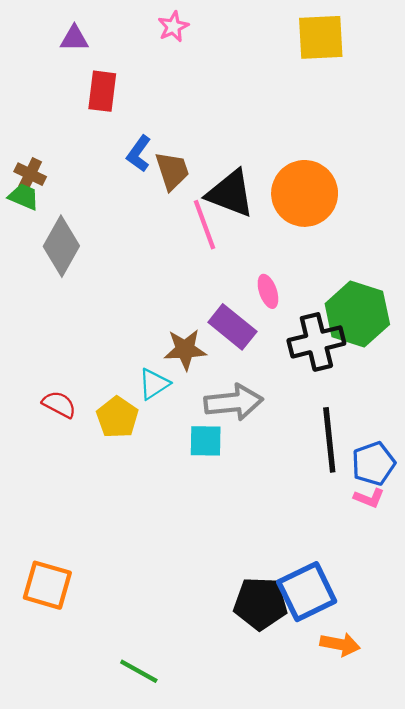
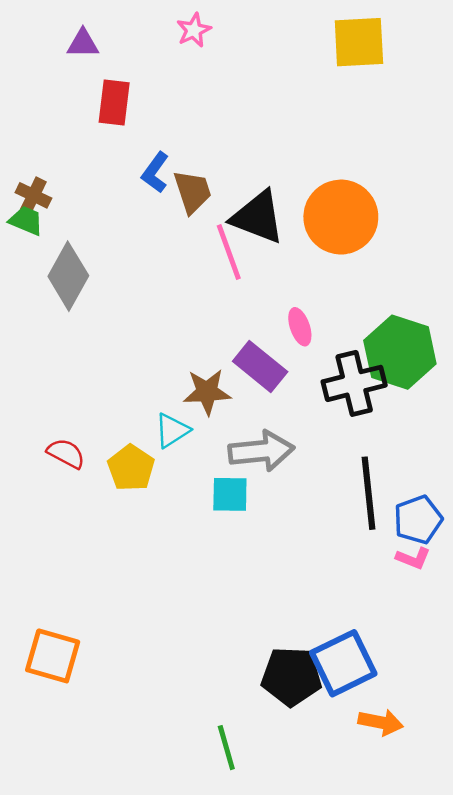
green line: (139, 671) -> (226, 748), moved, turned 45

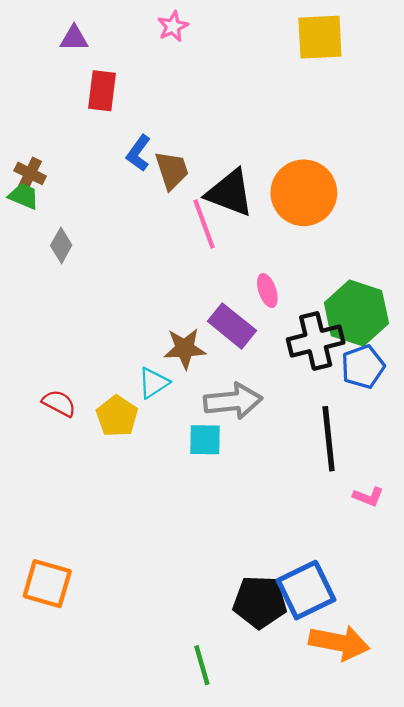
gray diamond: (68, 276) -> (61, 245), size x0.6
blue pentagon: (418, 520) -> (363, 367), moved
orange arrow: (381, 722) -> (339, 643), size x1.5

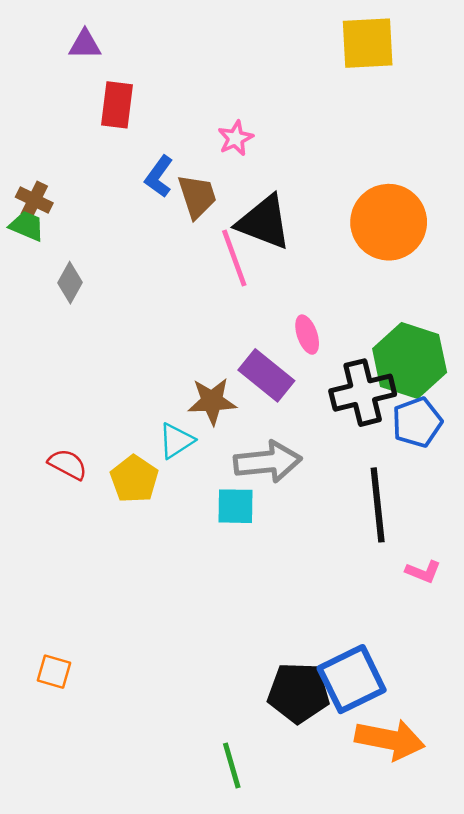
pink star: (173, 26) -> (236, 138), moved
orange circle: (304, 193) -> (389, 222), moved
orange square: (47, 584) -> (54, 672), size x0.6

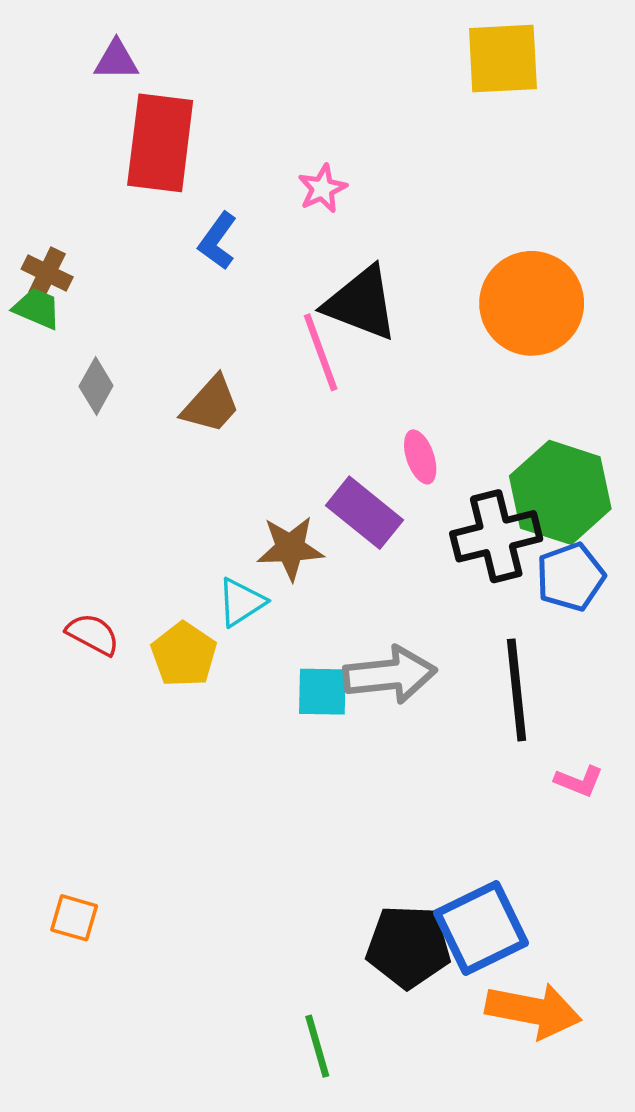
red rectangle: (117, 105) -> (160, 143), size x1.5
brown trapezoid: (197, 196) -> (211, 405), moved, turned 60
gray arrow: (268, 462) -> (390, 675), moved

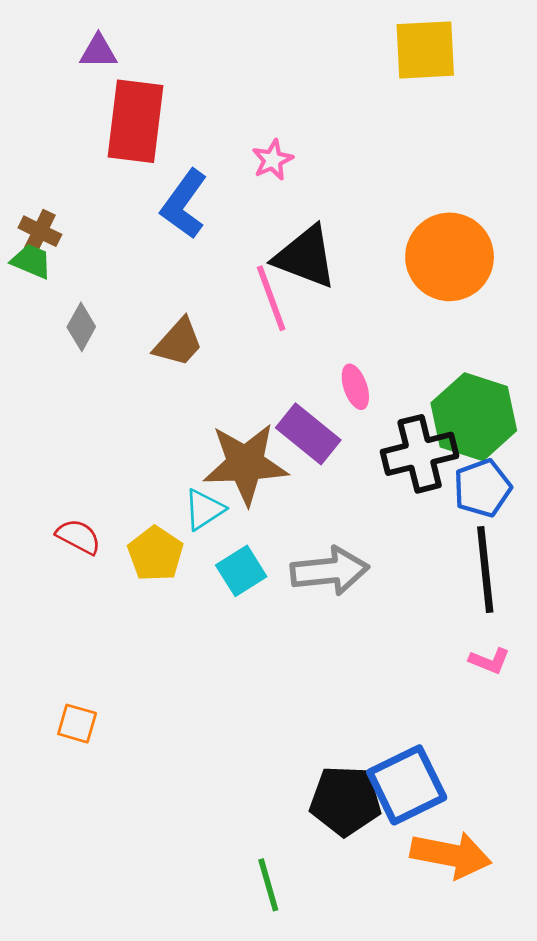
blue L-shape: (218, 241) -> (184, 204), size x1.4
brown star: (290, 548) -> (245, 464), size x1.5
black line: (516, 690) -> (485, 569), moved
cyan square: (322, 692) -> (241, 571), moved, turned -33
orange square: (74, 918) -> (77, 724), moved

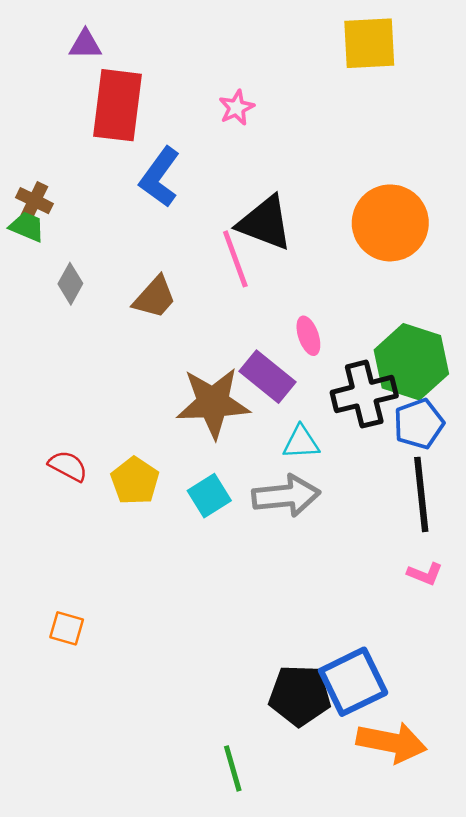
pink star: (273, 160) -> (237, 108), moved
cyan triangle: (204, 510) -> (301, 442), moved, turned 30

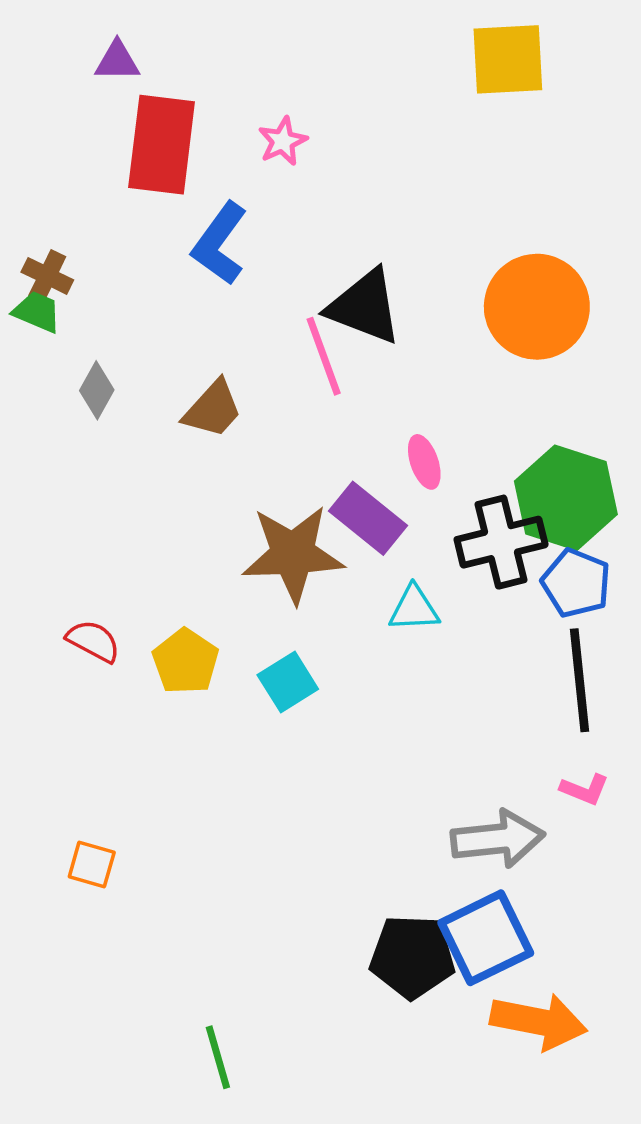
pink star: (237, 108) -> (283, 141), moved
blue pentagon: (419, 424) -> (576, 583), turned -30
gray arrow: (286, 496) -> (498, 839), moved
green line: (233, 768) -> (218, 1057), moved

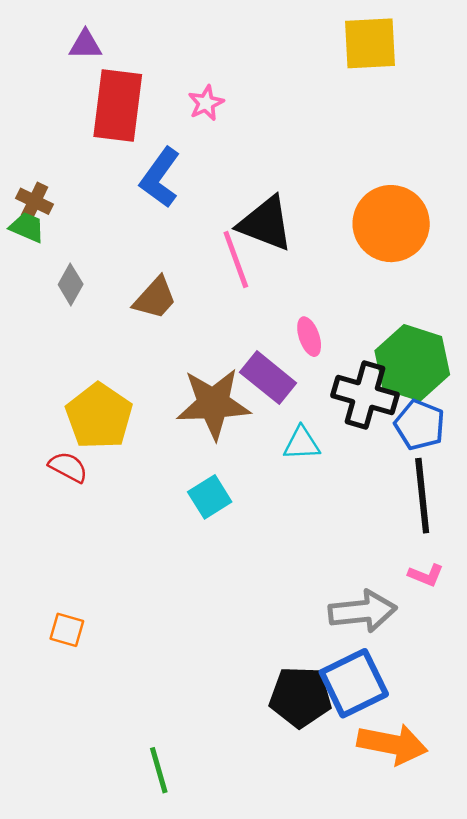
black cross: (501, 542) -> (365, 395), turned 30
yellow pentagon: (185, 661) -> (99, 416), moved, size x1.4

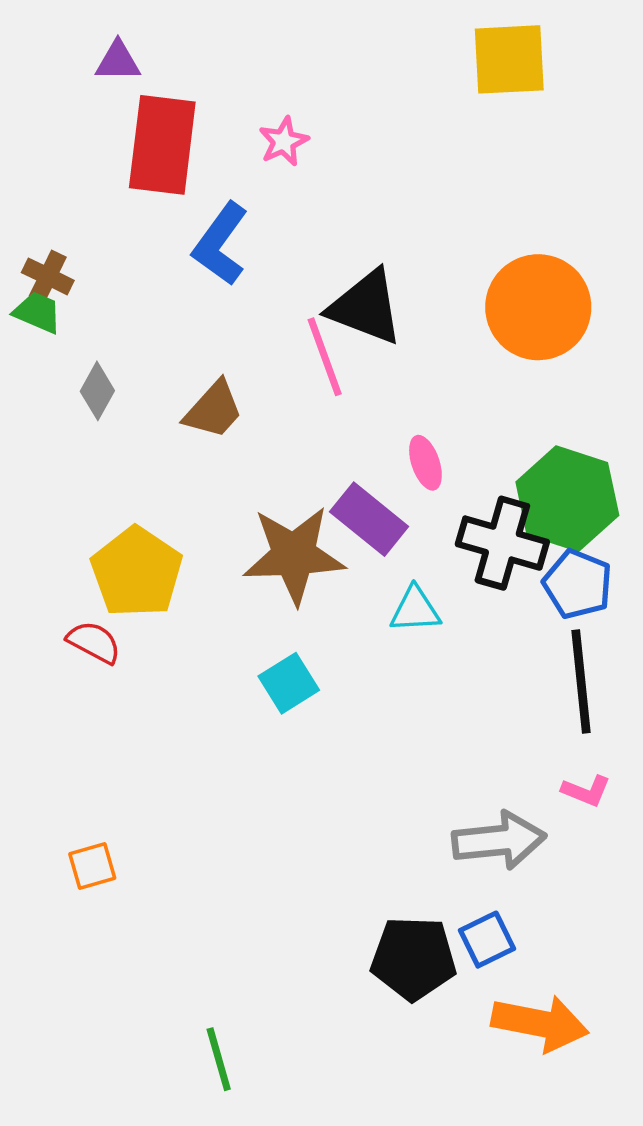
orange square: (67, 630) -> (92, 866), turned -32
blue square: (354, 683) -> (487, 940), size x0.6

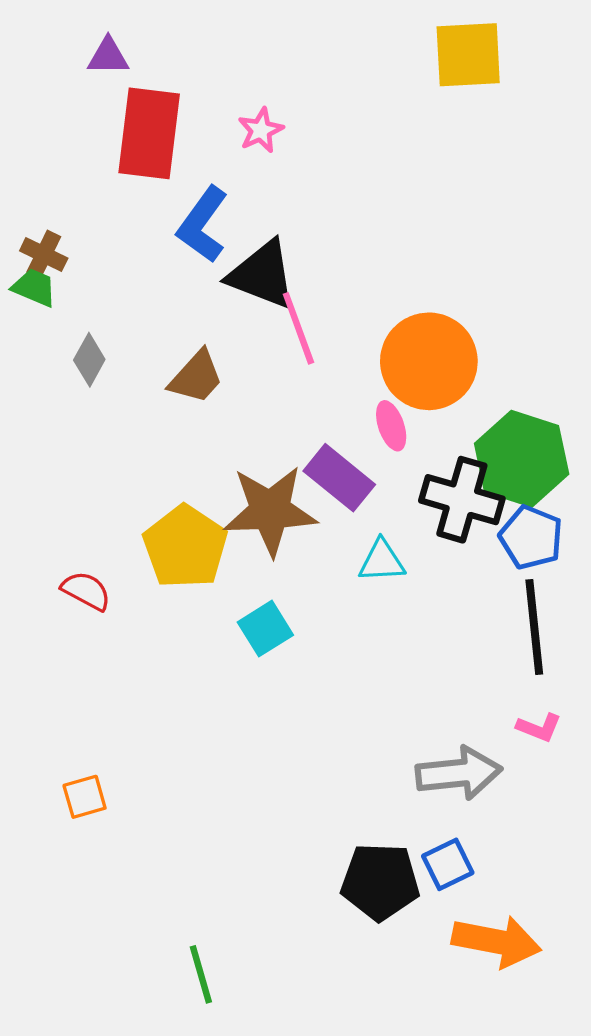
black triangle: (366, 307) -> (262, 275), moved
orange circle: (538, 307) -> (429, 361), moved
yellow pentagon: (137, 572) -> (185, 547), moved

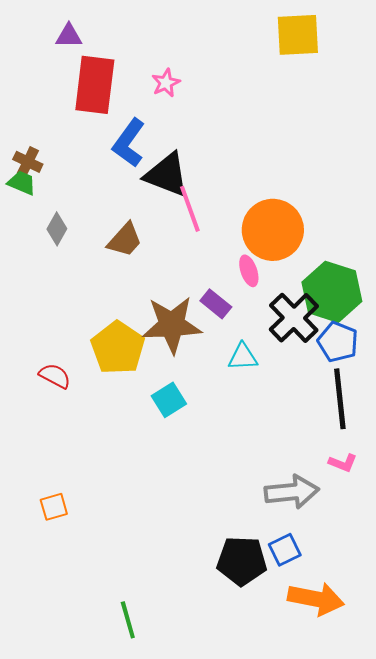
purple rectangle: (339, 478) -> (216, 304), size x0.7
black cross: (462, 500) -> (294, 318), turned 30

